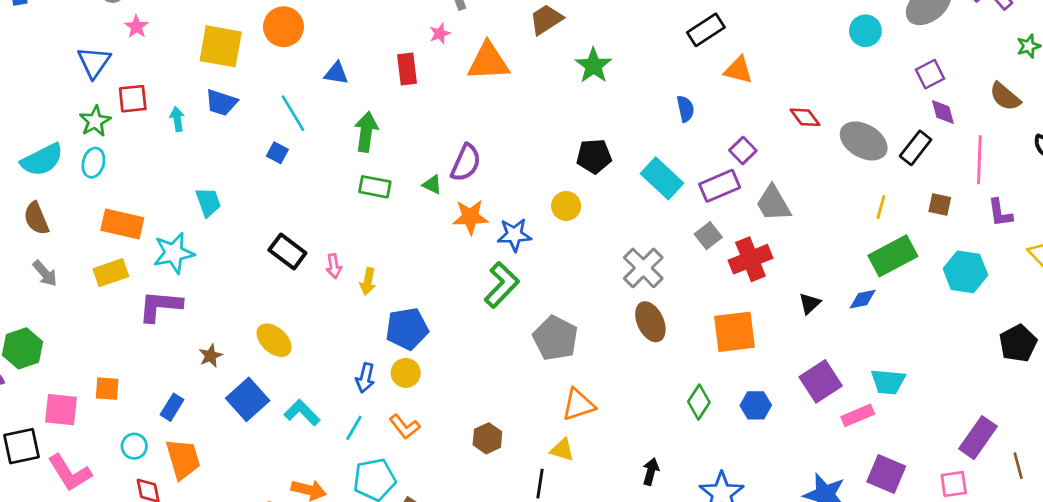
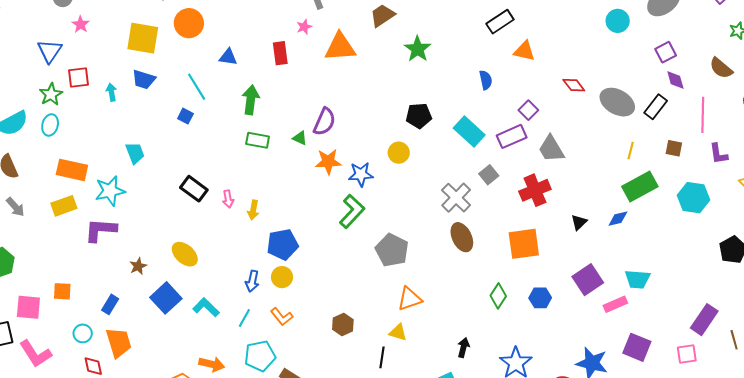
gray square: (708, 236) -> (489, 175), moved

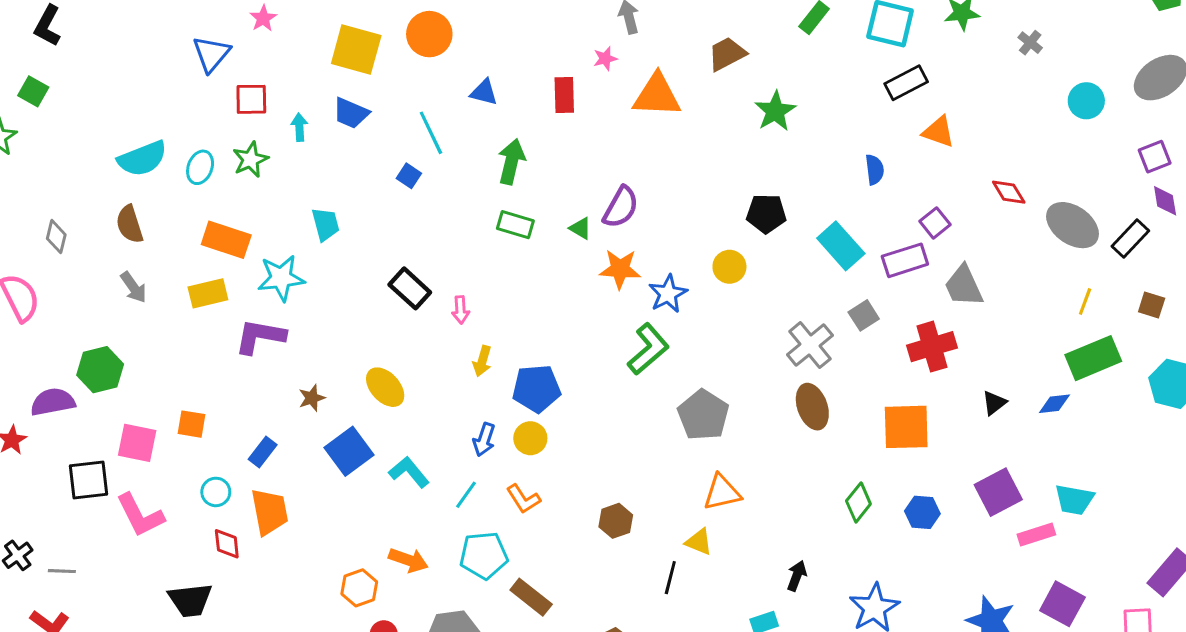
green star: (51, 94) -> (250, 160), moved
blue star: (361, 174) -> (668, 294), turned -30
yellow arrow: (253, 210) -> (482, 361), moved

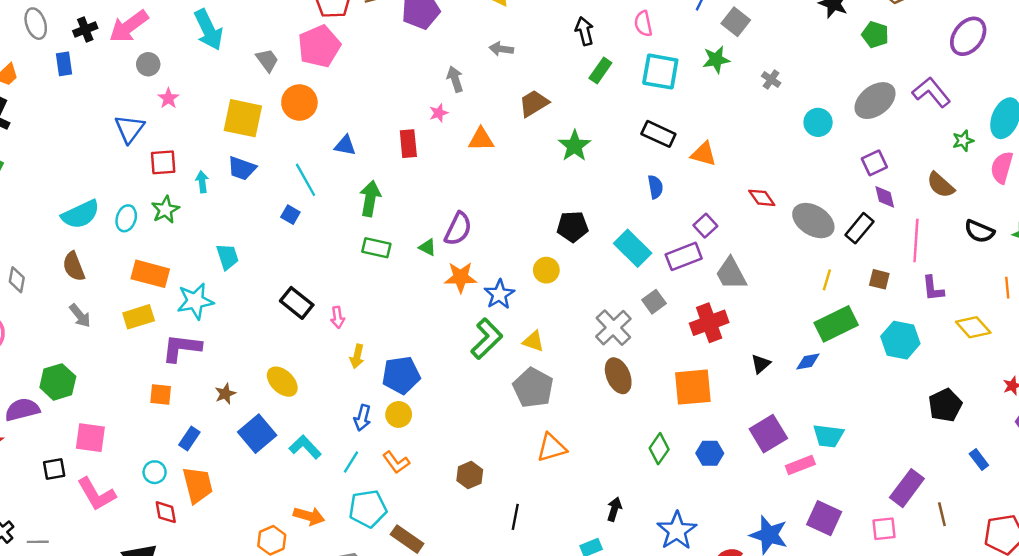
black rectangle: (906, 83) -> (658, 134), moved, turned 56
orange triangle: (657, 95) -> (481, 139), size x0.7
orange square: (191, 424) -> (161, 395), moved
black square: (89, 480) -> (54, 469), size x0.7
yellow triangle: (699, 542) -> (533, 341), moved

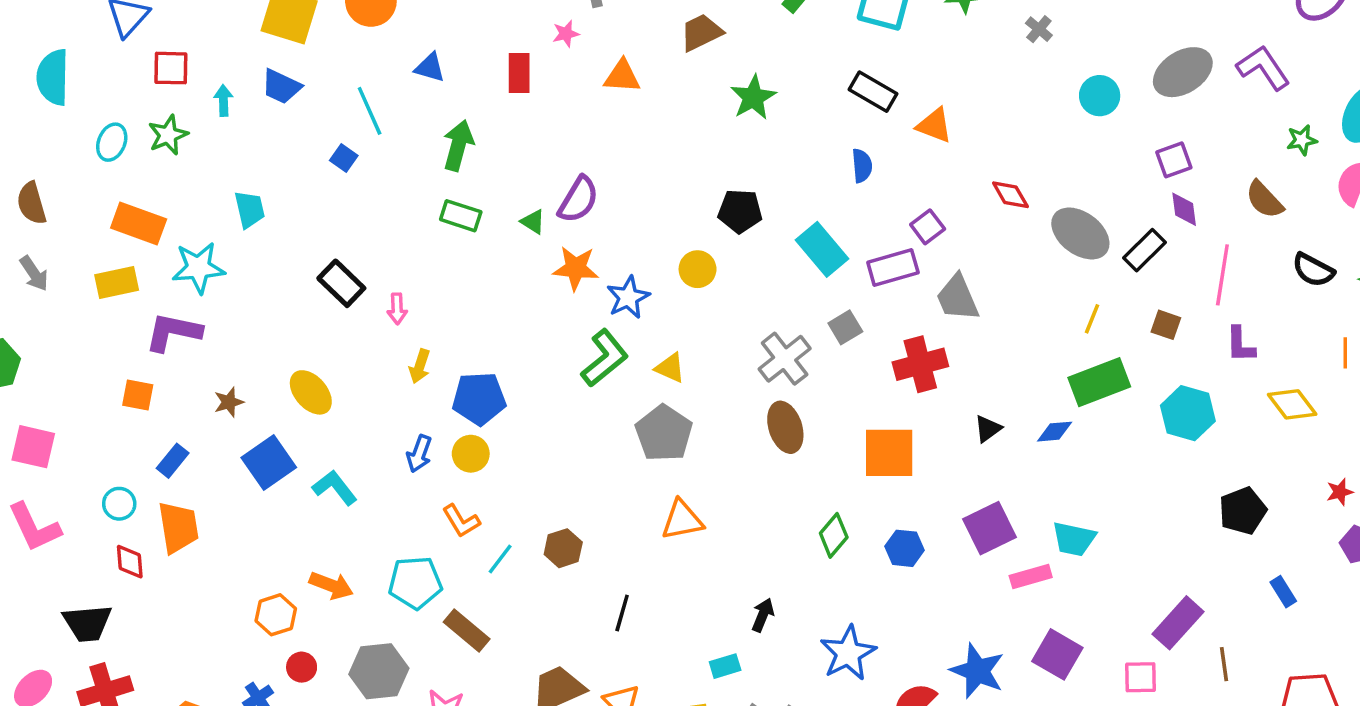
cyan semicircle: (81, 214) -> (53, 77), moved, turned 111
cyan line: (351, 462) -> (500, 559), moved

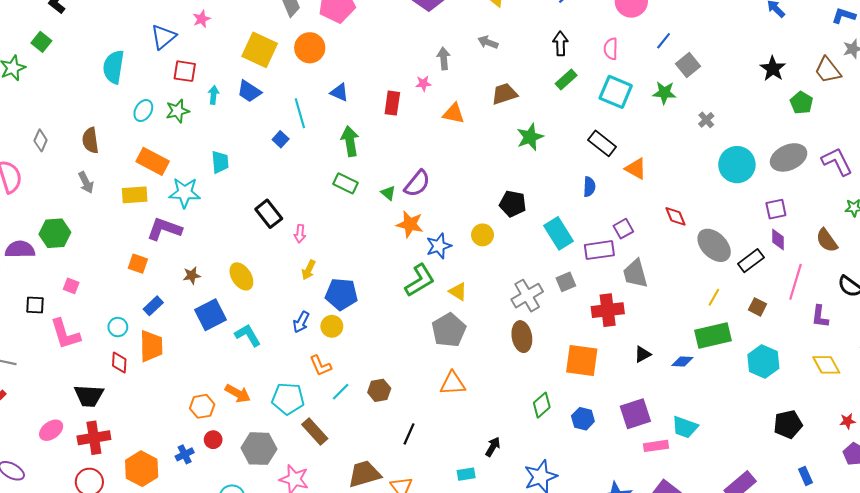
cyan circle: (1100, 96) -> (737, 165), size x1.5
green arrow: (458, 145) -> (350, 141), turned -32
purple L-shape: (1240, 345) -> (820, 316), moved
pink square: (33, 447) -> (71, 286), size x0.6

